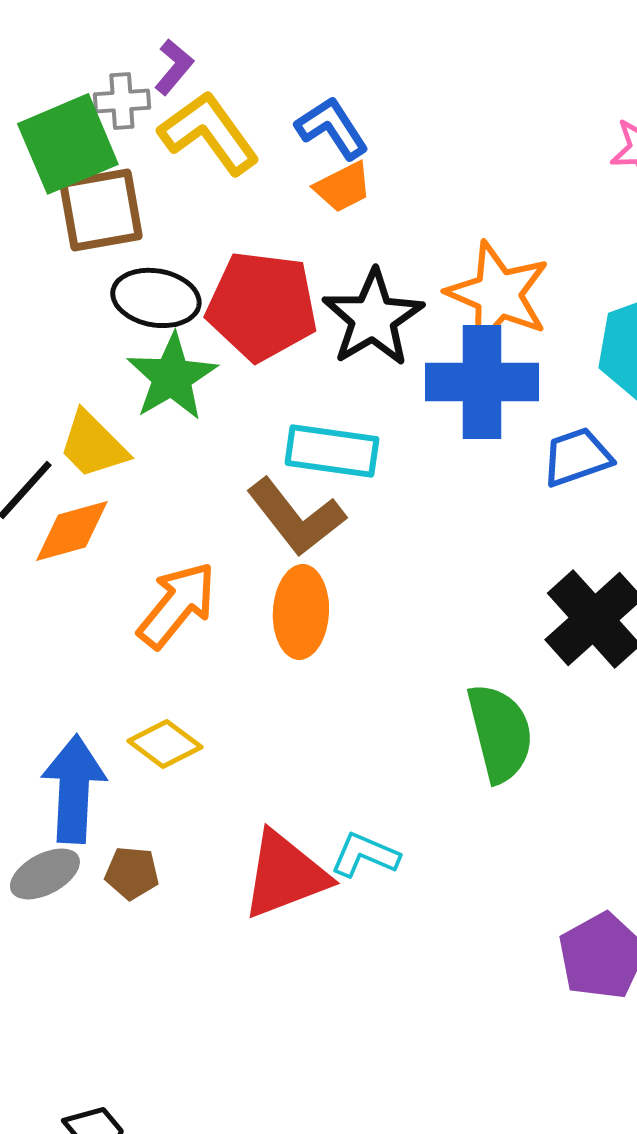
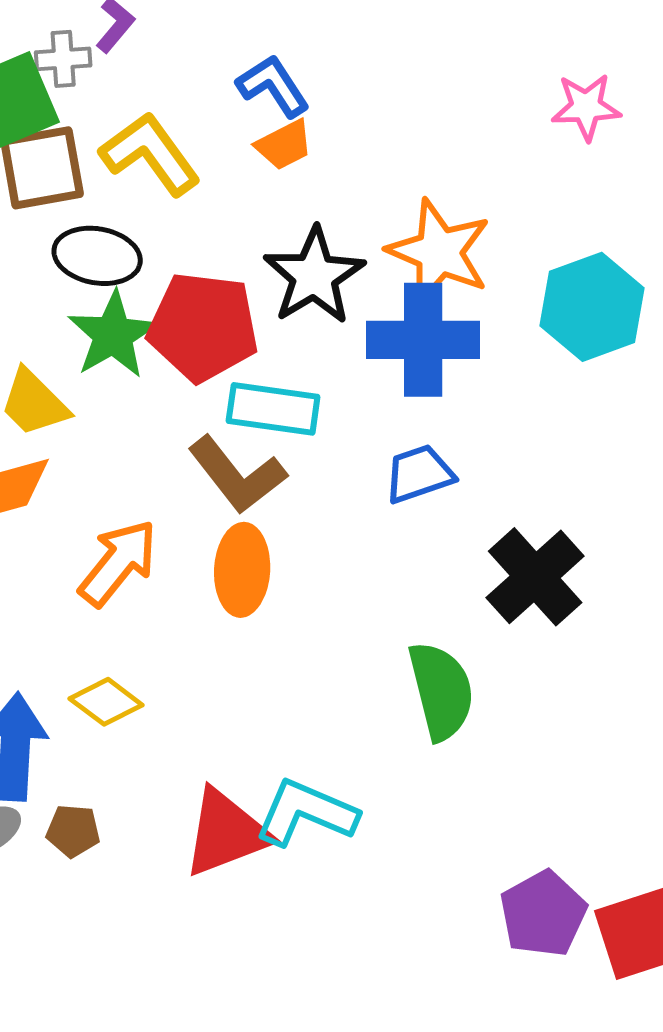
yellow L-shape: (209, 133) -> (150, 154), moved
red pentagon: (262, 306) -> (203, 327), moved
blue trapezoid: (577, 457) -> (419, 474), moved
cyan L-shape: (365, 855) -> (306, 813), size x1.5

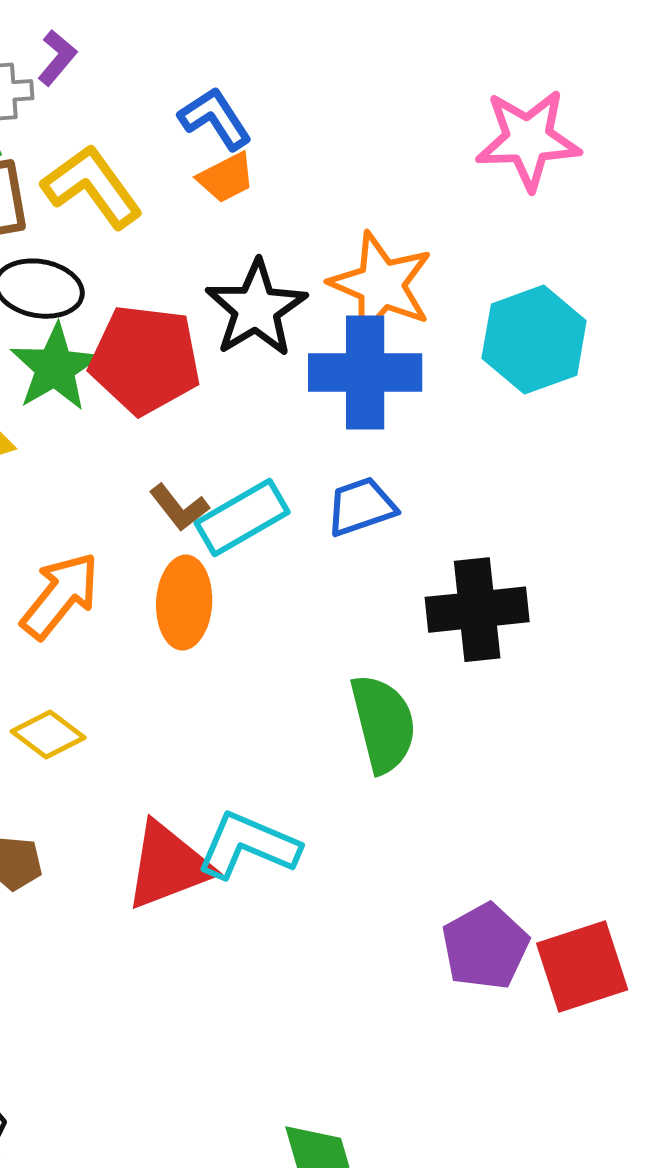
pink star: (586, 107) -> (528, 140), size x1.5
cyan rectangle: (273, 409) -> (242, 518), moved, turned -38
brown L-shape: (237, 475) -> (179, 508), size x0.6
black cross: (535, 577) -> (477, 610), turned 36

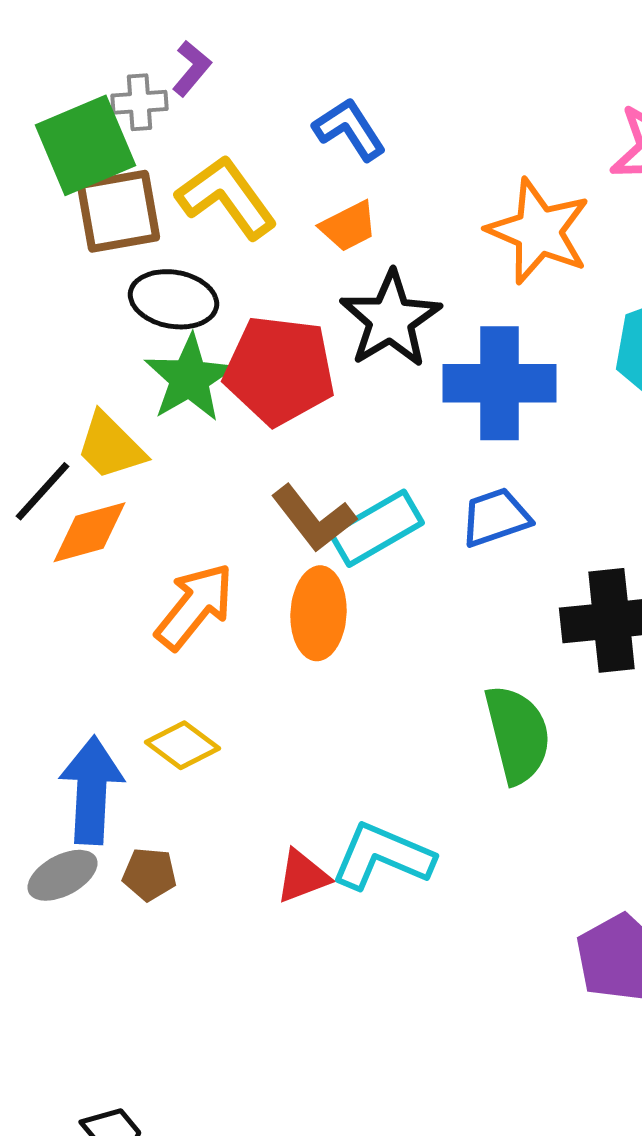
orange trapezoid: (226, 178) -> (348, 226), moved
orange star: (381, 285) -> (538, 231), moved
brown L-shape: (179, 508) -> (314, 518), size x1.4
red triangle: (168, 866) -> (302, 876), size x0.6

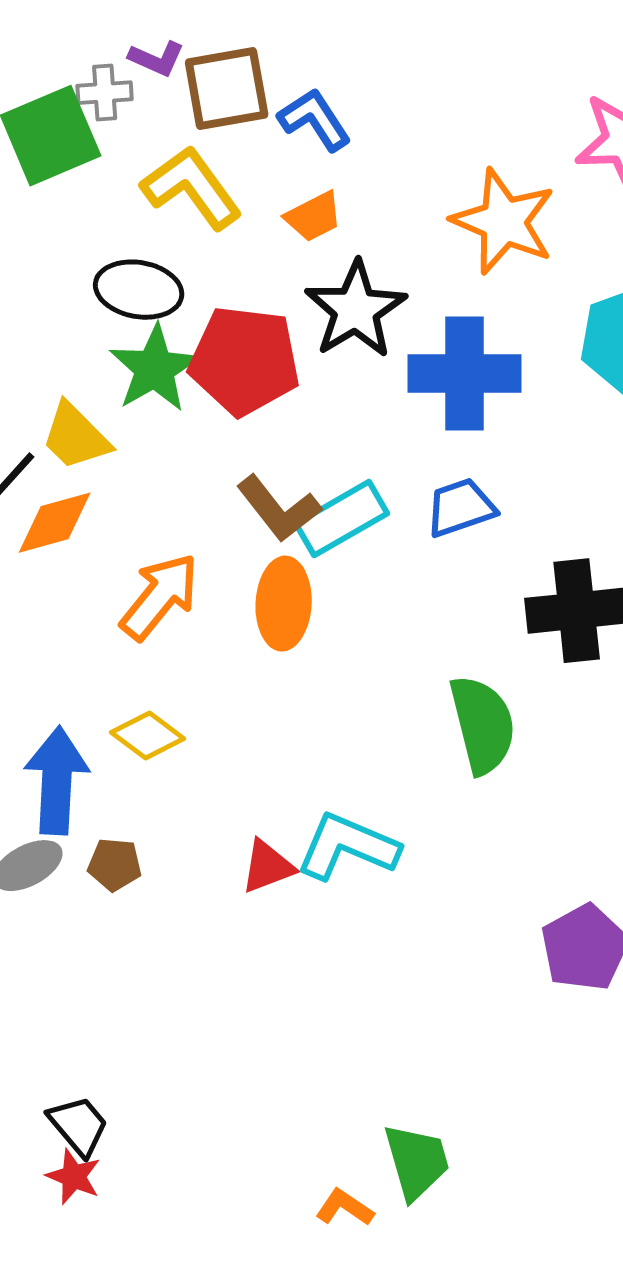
purple L-shape: (192, 68) -> (157, 59), turned 74
brown square: (118, 211) -> (227, 89), moved

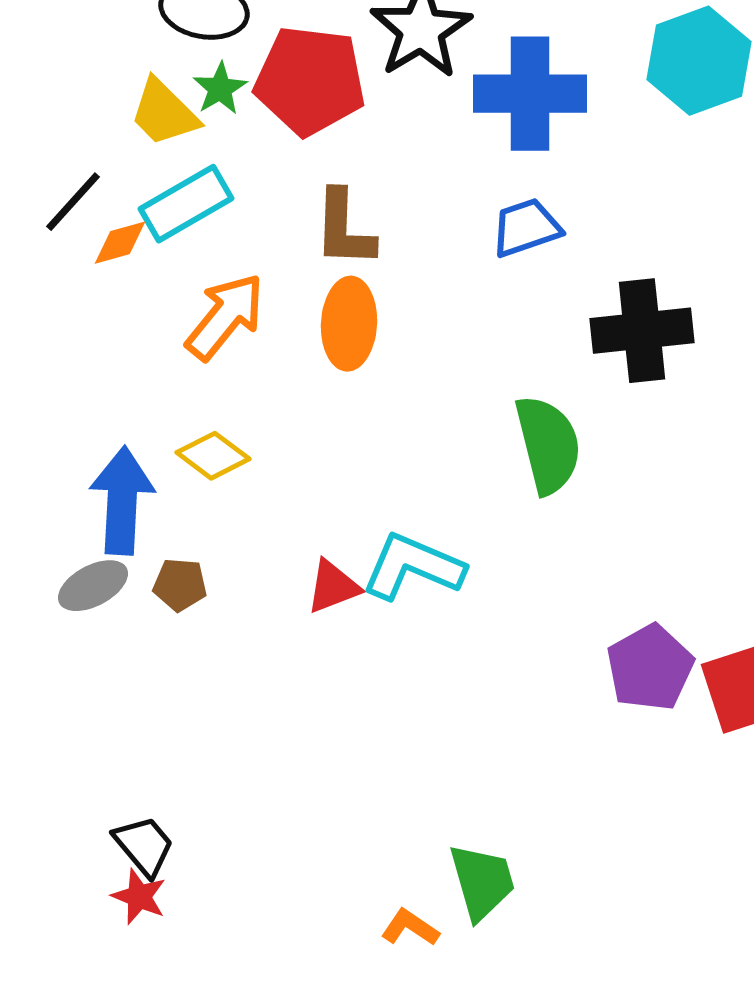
green star: (155, 369) -> (220, 89), size x0.6
yellow trapezoid: (76, 437) -> (164, 113), moved
brown L-shape: (279, 509) -> (344, 229), turned 40
cyan rectangle: (342, 519) -> (186, 204), moved
orange diamond: (55, 523) -> (120, 243), size x0.7

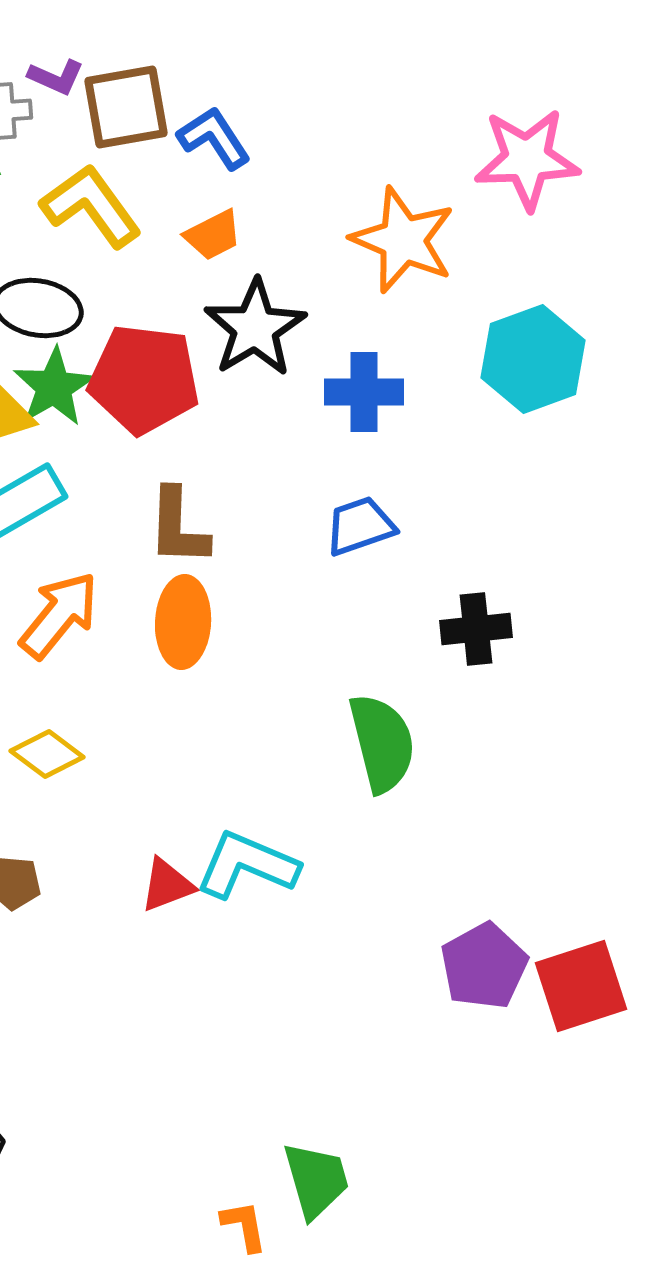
green star: (220, 89) -> (54, 387), size x1.5
blue cross: (530, 94) -> (364, 392), size x0.7
black cross: (642, 331) -> (476, 629), size x0.7
orange L-shape: (410, 928) -> (244, 1226), turned 46

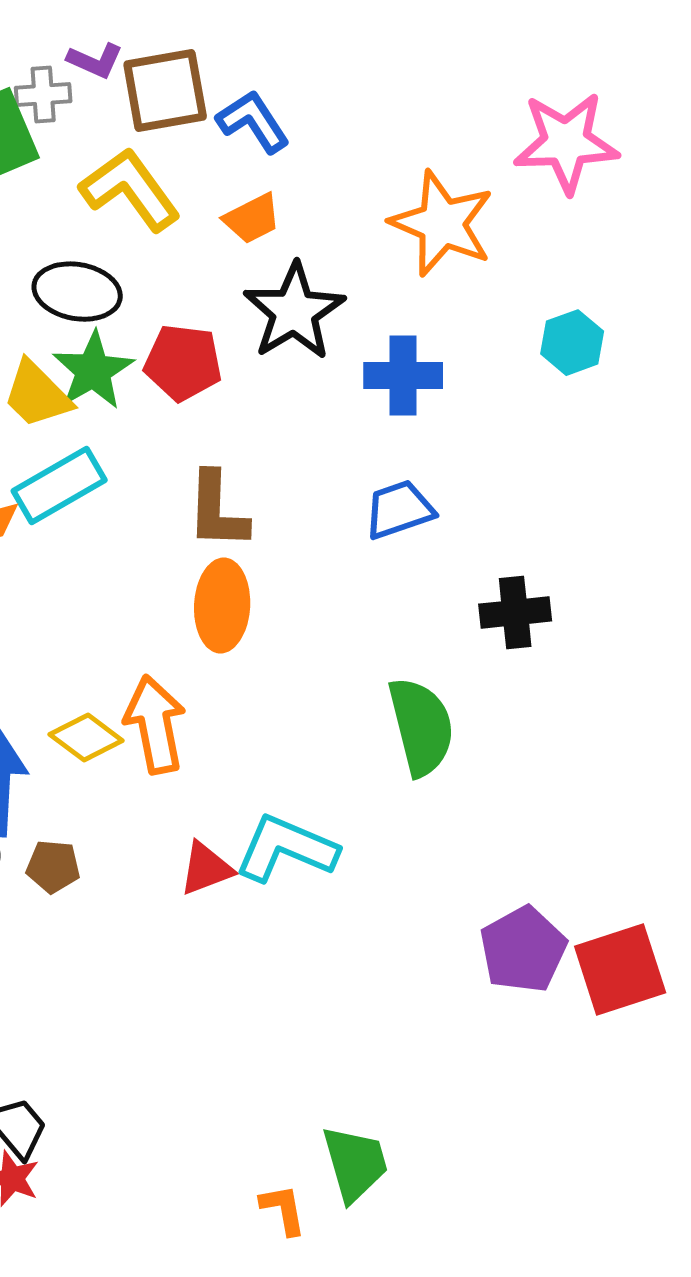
cyan hexagon: (533, 359) -> (572, 343), size x0.6
red pentagon: (144, 379) -> (183, 363), size x0.7
orange arrow: (59, 615) -> (155, 725), moved, turned -50

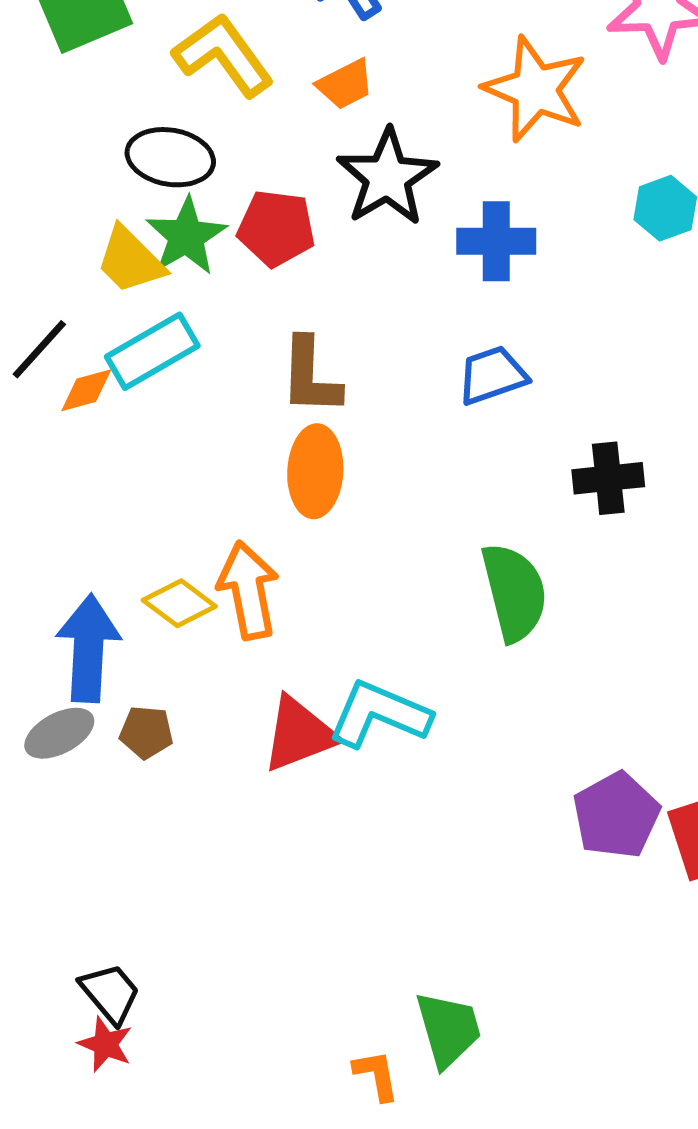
red triangle: (206, 869) -> (299, 734), size x1.4

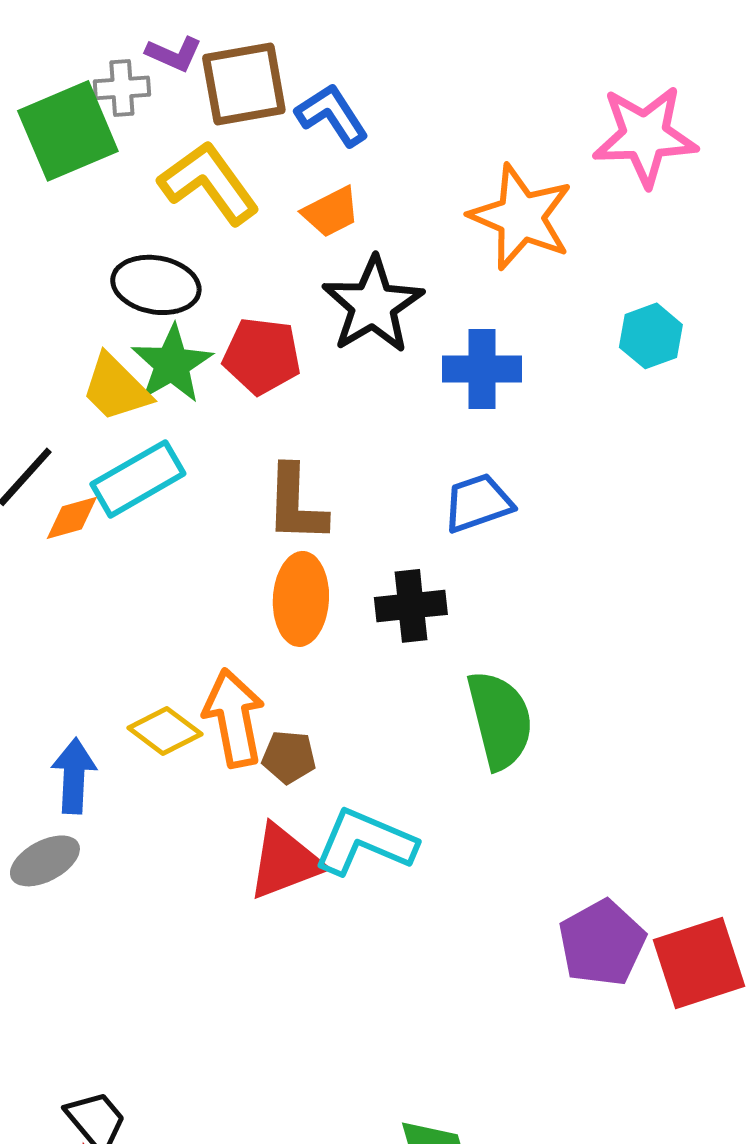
black cross: (608, 478) -> (411, 606), moved
blue arrow: (88, 648) -> (74, 776), size x0.7
brown pentagon: (146, 732) -> (289, 757), moved

